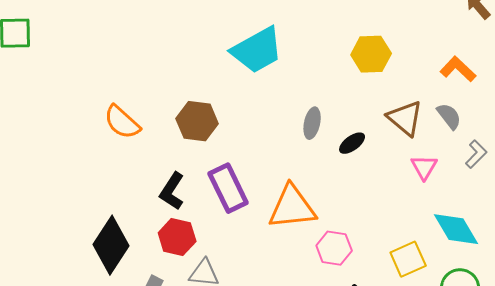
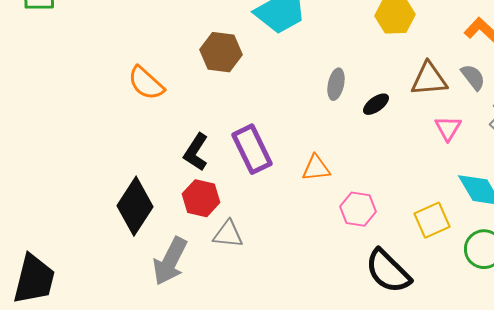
brown triangle: (405, 118) -> (429, 79), turned -45
brown hexagon: (197, 121) -> (221, 52), moved
orange triangle: (292, 207) -> (316, 168), size x0.6

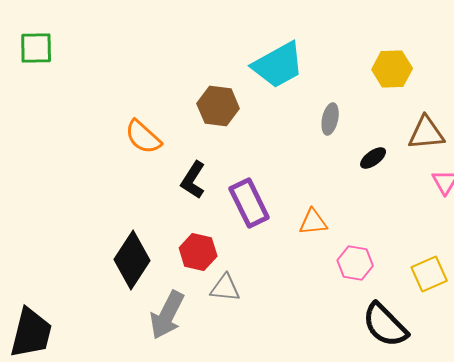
gray ellipse: (336, 84) -> (330, 119), moved
black L-shape: (196, 152) -> (193, 180), moved

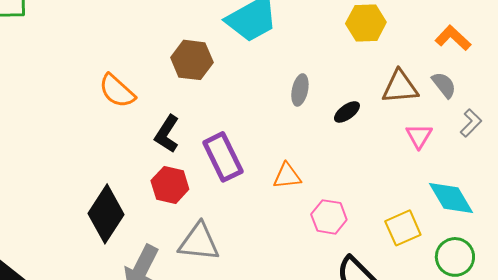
gray ellipse: (330, 119) -> (300, 90), moved
red hexagon: (198, 252) -> (170, 185), moved
gray triangle: (225, 288) -> (199, 242), size x1.4

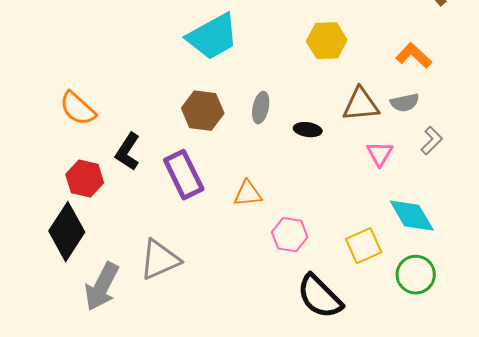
brown hexagon: (192, 60) -> (203, 111), moved
gray semicircle: (444, 85) -> (405, 103), turned 116
black ellipse: (347, 112) -> (308, 130), turned 44
red hexagon: (170, 185) -> (85, 179), moved
gray triangle: (199, 242) -> (160, 260), turned -30

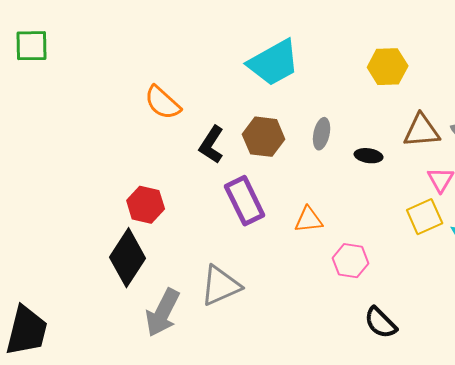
orange semicircle: (78, 109) -> (163, 103), moved
black L-shape: (128, 152) -> (212, 145), moved
yellow square: (364, 246) -> (425, 217), moved
black semicircle: (320, 297) -> (381, 323), size x0.7

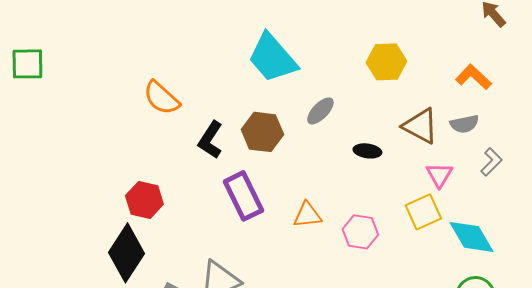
green square: (32, 46) -> (27, 64), moved
cyan trapezoid: (274, 63) -> (272, 58), turned 78
brown triangle: (422, 131) -> (420, 126), turned 33
gray ellipse: (322, 134) -> (320, 111), moved, turned 32
pink hexagon: (351, 261) -> (360, 232), moved

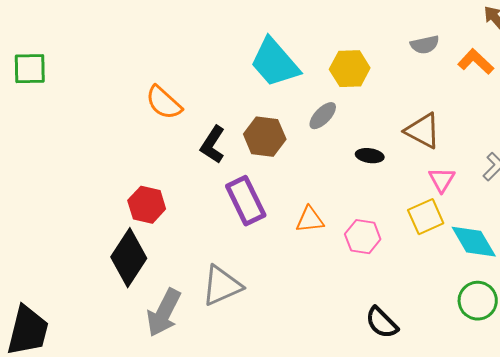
yellow hexagon: (386, 62) -> (350, 69), moved
orange L-shape: (473, 77) -> (476, 62), moved
gray semicircle: (464, 124) -> (425, 45), moved

